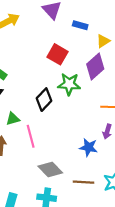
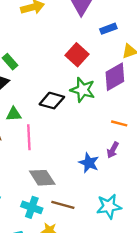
blue rectangle: (80, 25) -> (108, 29), turned -48
black diamond: (44, 100) -> (52, 101), turned 50
brown line: (84, 182) -> (63, 205), moved

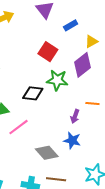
pink line: (29, 137) -> (18, 127), turned 65
purple arrow: (113, 150) -> (75, 116), moved
gray diamond: (42, 178) -> (47, 153), moved

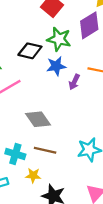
blue star: (72, 140) -> (56, 66), moved, turned -30

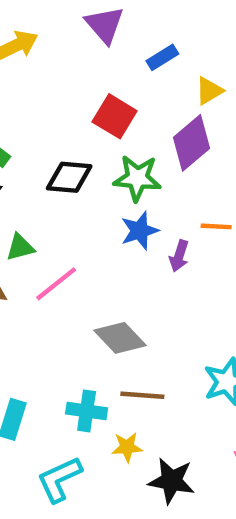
black diamond: (30, 51) -> (69, 177), moved

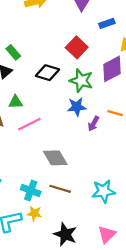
yellow star: (127, 447) -> (34, 213), moved

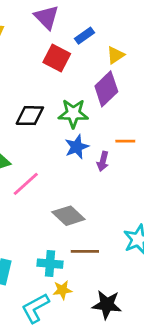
red square: (77, 47) -> (57, 58), moved

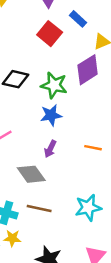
blue rectangle: (84, 36) -> (78, 19), turned 66
orange line: (125, 141) -> (93, 148), moved
purple arrow: (103, 161) -> (50, 149), moved

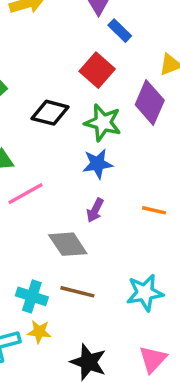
blue rectangle: (78, 19) -> (120, 31), moved
red square: (50, 34) -> (97, 70), moved
purple diamond: (88, 70) -> (150, 103), turned -36

